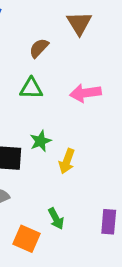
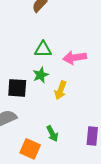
green triangle: (31, 88) -> (43, 49), moved
pink arrow: (85, 93) -> (75, 57), moved

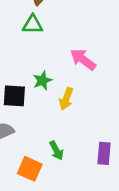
green triangle: (43, 49) -> (33, 24), moved
pink arrow: (75, 57) -> (83, 59), turned 45

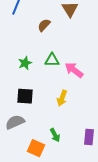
green triangle: (33, 24) -> (52, 60), moved
green star: (42, 81) -> (25, 63), moved

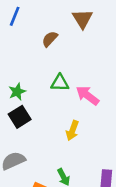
green star: (25, 63) -> (17, 92), moved
black square: (25, 96) -> (20, 117), moved, turned -36

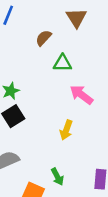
green triangle: (60, 83) -> (62, 63), moved

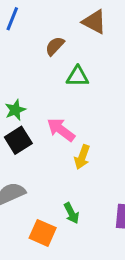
brown triangle: (76, 18) -> (94, 22), turned -30
pink arrow: (81, 95) -> (61, 130), moved

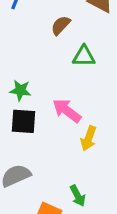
green star: (15, 110) -> (20, 90), turned 30
black square: (18, 140) -> (23, 121), turned 36

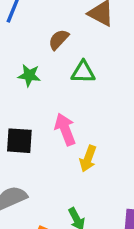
green star: (20, 90) -> (29, 75), moved
pink arrow: (67, 111) -> (65, 129), turned 32

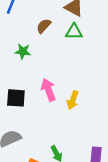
green triangle: (83, 72) -> (74, 32), moved
yellow arrow: (88, 159) -> (73, 100), moved

